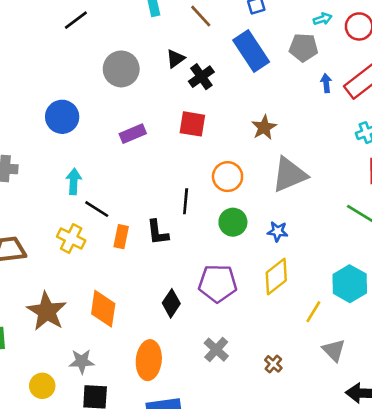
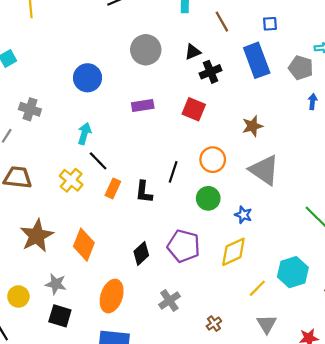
gray triangle: (289, 175) -> (264, 170), turned 44

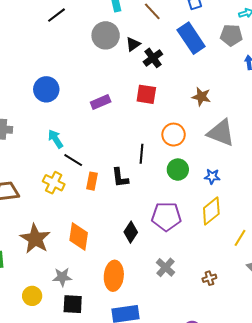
gray circle: (146, 50) -> (106, 35), moved
brown star: (252, 126) -> (201, 97), turned -30
cyan arrow: (84, 134) -> (55, 139), turned -36
brown cross: (214, 324) -> (209, 278), turned 32

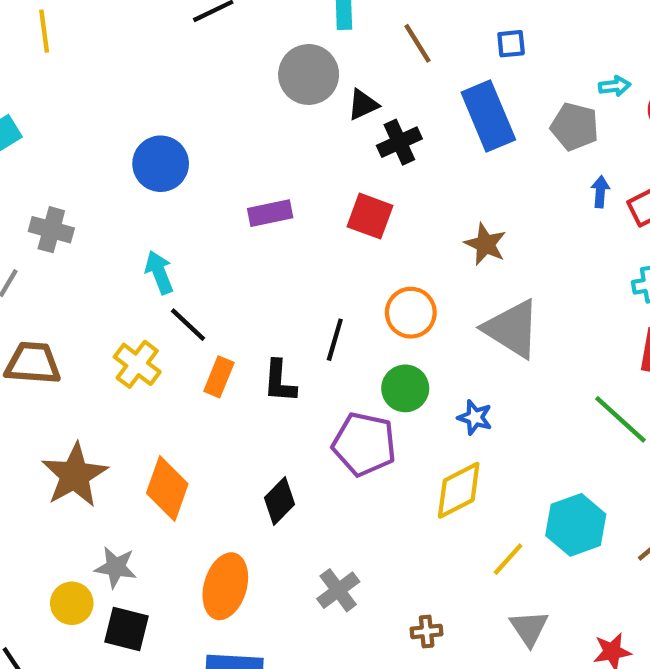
purple pentagon: (166, 217) -> (364, 444), moved
yellow circle: (32, 296) -> (72, 603), moved

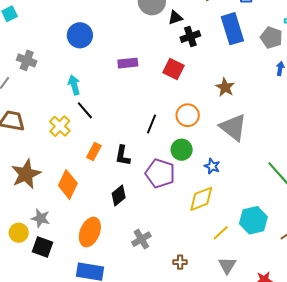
orange rectangle: (219, 377) -> (94, 151), moved
black L-shape: (280, 381) -> (123, 156), moved

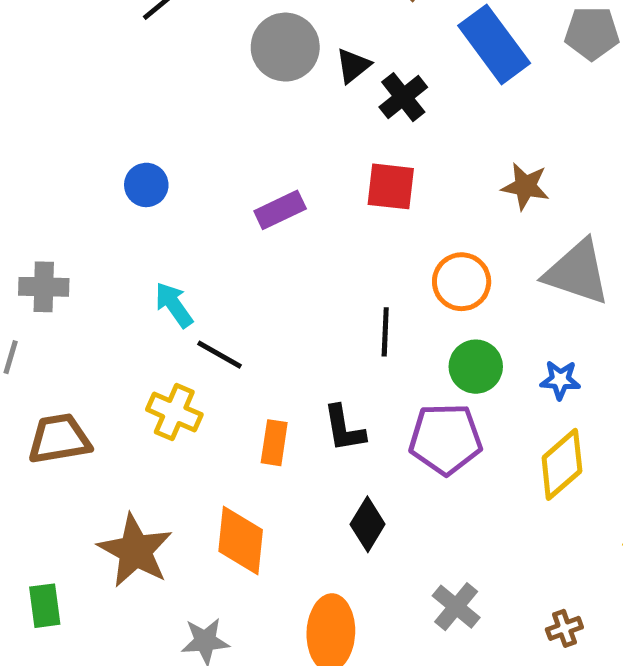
blue circle: (80, 35) -> (146, 185), size x0.7

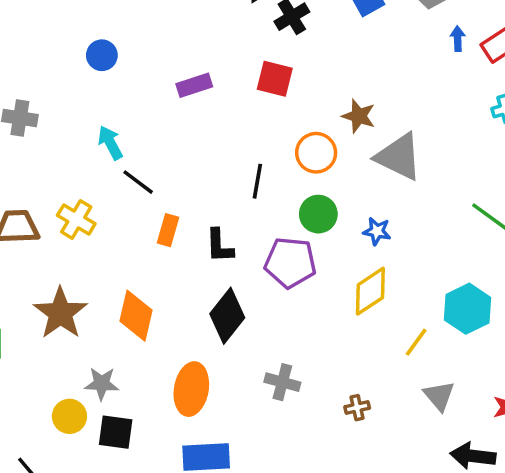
brown star: (525, 186) -> (359, 116), moved
yellow cross: (174, 412) -> (76, 219), moved
orange rectangle: (274, 443) -> (168, 230), moved
black diamond: (368, 524) -> (227, 316), size x1.4
gray cross: (456, 607) -> (282, 382), turned -32

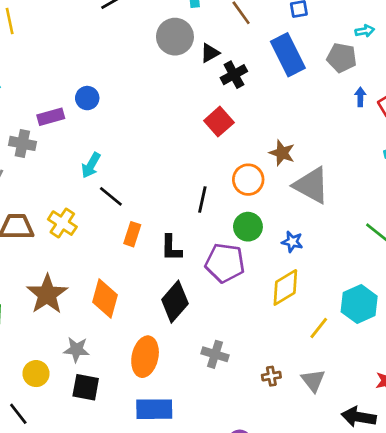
red square: (275, 79) -> (219, 122), turned 32
purple rectangle: (194, 85) -> (51, 117), moved
cyan arrow: (110, 143) -> (91, 165), turned -125
gray triangle: (439, 396) -> (313, 380), moved
yellow circle: (69, 416) -> (36, 374), moved

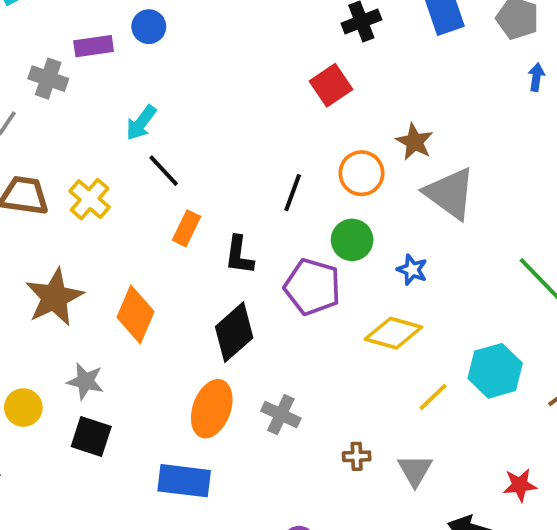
yellow diamond: (285, 287) -> (393, 333), turned 39
orange ellipse: (145, 357) -> (212, 409), moved

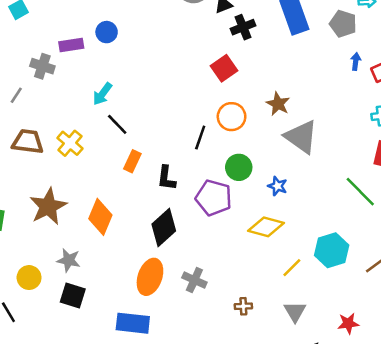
orange circle: (361, 173) -> (232, 117), moved
gray triangle: (415, 470) -> (295, 312), moved

